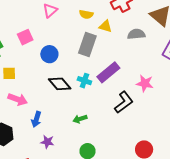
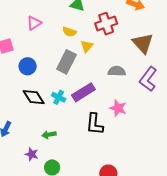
yellow triangle: (106, 26) -> (87, 46), turned 48
gray semicircle: (136, 34) -> (117, 71), moved
black L-shape: (124, 102) -> (95, 124), turned 125
purple star: (47, 142) -> (32, 154), moved

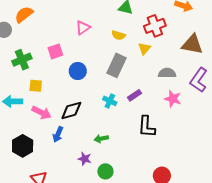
brown triangle: (143, 43) -> (192, 44), turned -35
yellow triangle: (87, 46) -> (144, 49), moved
purple rectangle: (83, 92) -> (134, 95), size x0.6
black diamond: (34, 97) -> (71, 111), moved, turned -70
pink star: (118, 108) -> (173, 99), moved

